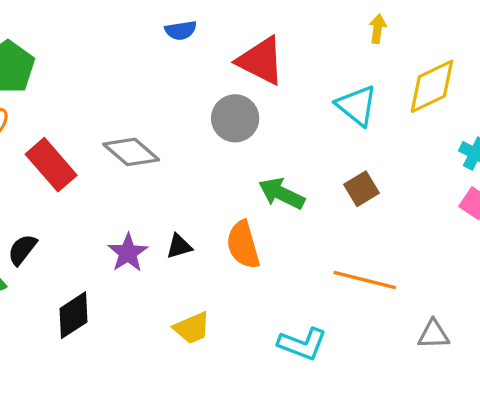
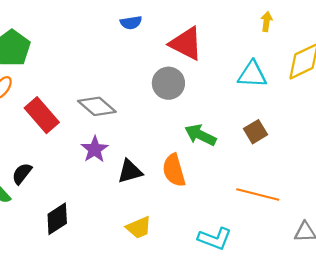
cyan triangle: (357, 106) -> (252, 74), turned -36
black triangle: (179, 246) -> (130, 171), size x1.4
purple star: (128, 253) -> (95, 149), moved

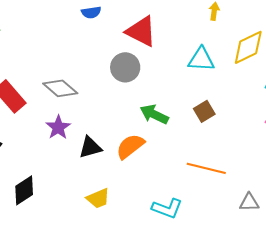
orange semicircle: (174, 170) -> (130, 146), turned 68

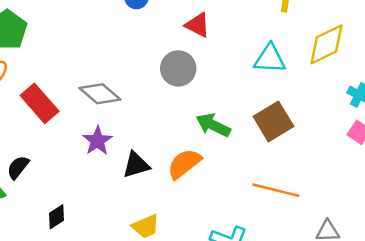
red triangle: (141, 31) -> (198, 25), size x0.7
brown square: (204, 111) -> (273, 121), size x1.5
black diamond: (24, 190) -> (56, 217), size x0.7

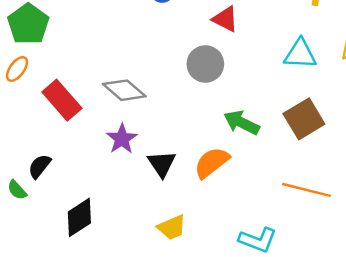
black triangle: (136, 165) -> (162, 164), turned -48
black diamond: (56, 217) -> (79, 217), size x1.5

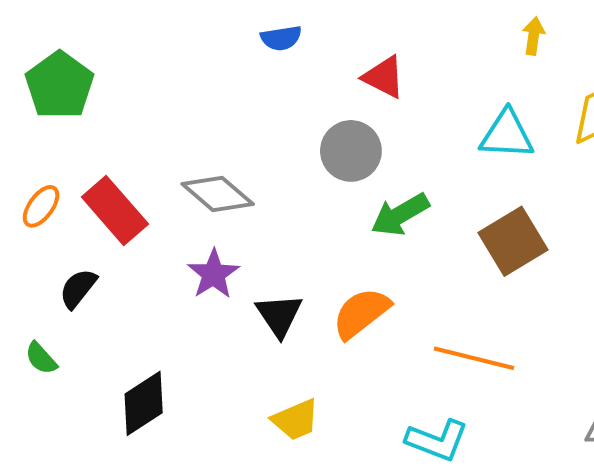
orange ellipse: (17, 69) -> (41, 206), moved
green arrow: (242, 123) -> (400, 215), moved, turned -56
black semicircle: (39, 166) -> (78, 288), moved
orange line: (306, 190) -> (474, 358), moved

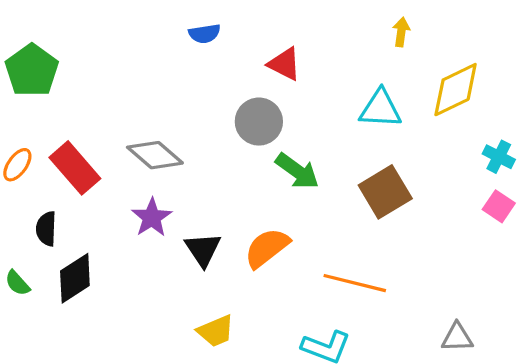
green arrow: (400, 215) -> (297, 171), turned -114
black semicircle: (78, 288) -> (46, 229), turned -36
black diamond: (144, 403) -> (75, 278), moved

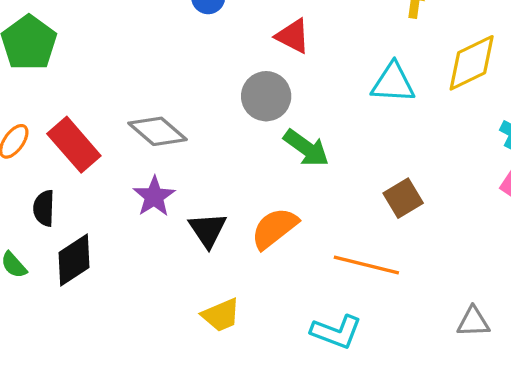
brown square: (385, 192) -> (403, 198), moved, size x0.7

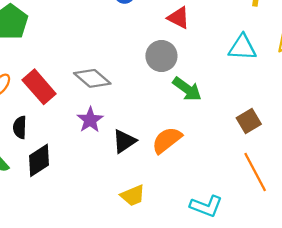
black triangle: (208, 230) -> (124, 141), turned 30
orange line: (366, 265) -> (255, 172), moved, turned 48

